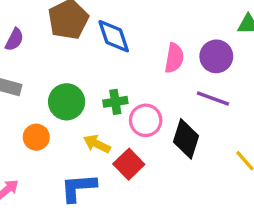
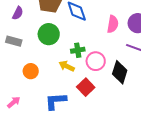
green circle: (67, 102) -> (49, 34), moved
yellow arrow: (97, 144) -> (67, 66), moved

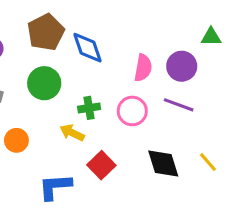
pink circle: (96, 61) -> (132, 111), moved
black diamond: (120, 72) -> (163, 164), moved, turned -35

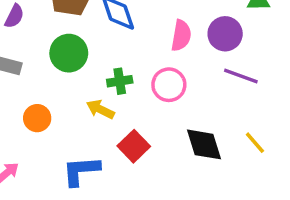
purple line: (179, 105) -> (241, 76), moved

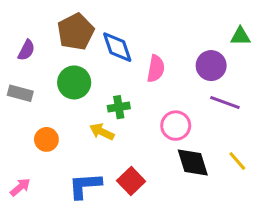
pink semicircle: (181, 36) -> (156, 69), moved
pink circle: (169, 85) -> (176, 126), moved
red square: (134, 146) -> (131, 181), moved

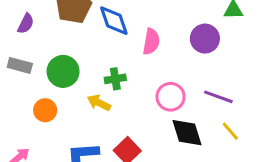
green circle: (74, 82) -> (63, 71), moved
purple line: (225, 102) -> (218, 97), moved

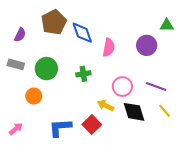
yellow arrow: (99, 103) -> (106, 106), moved

